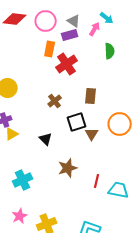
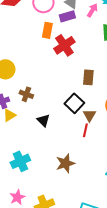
brown cross: (55, 101) -> (26, 94), moved, turned -32
black square: (77, 122) -> (74, 103), turned -30
brown star: (68, 168) -> (65, 163), moved
red line: (97, 181) -> (85, 130), moved

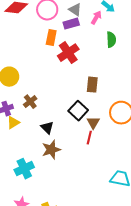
brown cross: (26, 94) -> (30, 102), turned 32
brown star: (65, 163) -> (51, 150), moved

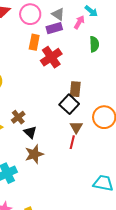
brown cross: (30, 102) -> (18, 117), moved
black square: (78, 111) -> (69, 104), moved

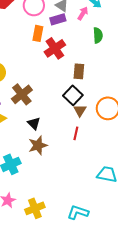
brown rectangle: (75, 89) -> (79, 71), moved
brown cross: (18, 117) -> (22, 94), moved, size x1.5
brown triangle: (76, 127) -> (80, 110), moved

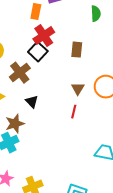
red cross: (55, 48) -> (44, 36), moved
black square: (73, 95) -> (38, 52), moved
brown star: (38, 145) -> (15, 124), moved

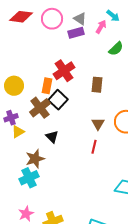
orange rectangle: (36, 12) -> (47, 86), moved
green semicircle: (96, 14) -> (116, 49), turned 49
black square: (38, 52) -> (58, 100), moved

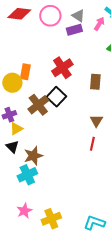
orange rectangle: (47, 86) -> (25, 72), moved
black triangle: (52, 137) -> (12, 147), moved

